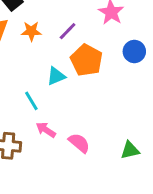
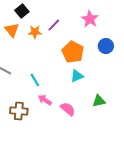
purple line: (68, 31) -> (54, 25), moved
cyan triangle: (56, 76) -> (77, 76), moved
green triangle: (130, 150) -> (99, 101), moved

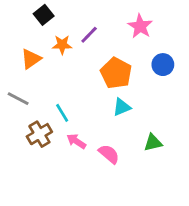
orange triangle: (12, 30) -> (31, 59), moved, turned 35
brown cross: (19, 111) -> (39, 134), moved, turned -36

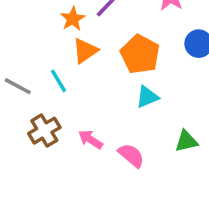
orange star: (62, 45) -> (73, 19), turned -30
orange triangle: (31, 59) -> (85, 51), moved
cyan line: (62, 113) -> (59, 81), moved

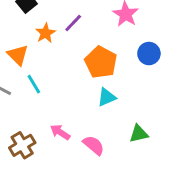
orange triangle: (85, 51) -> (18, 55), moved, turned -40
brown cross: (44, 131) -> (22, 145), moved

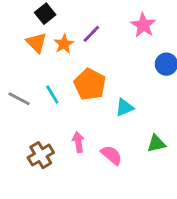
orange triangle: (18, 55) -> (36, 42), moved
orange pentagon: (101, 62) -> (90, 84), moved
pink arrow: (60, 132) -> (78, 142), turned 48

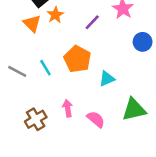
purple line: (91, 34) -> (92, 22), moved
orange star: (64, 44) -> (55, 15), moved
green triangle: (156, 144) -> (134, 109), size x1.5

